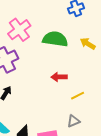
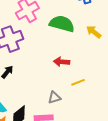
gray triangle: (73, 121) -> (54, 98), moved

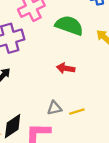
yellow line: (78, 82) -> (77, 112), moved

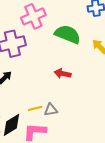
yellow line: (77, 112) -> (35, 108), moved

